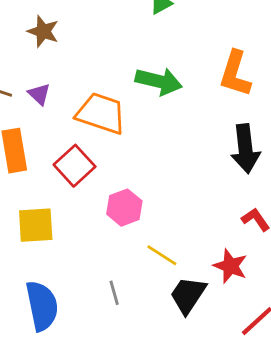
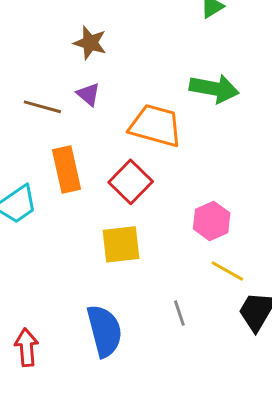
purple triangle: (39, 94) -> (88, 94), moved
pink hexagon: (124, 208) -> (212, 221), moved
yellow square: (36, 225) -> (121, 244), moved

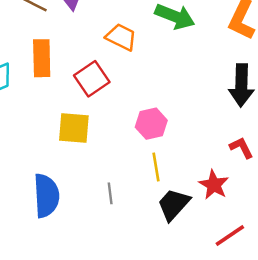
orange trapezoid: (155, 126) -> (121, 37), size x0.7
yellow line: (227, 271) -> (156, 167), turned 40

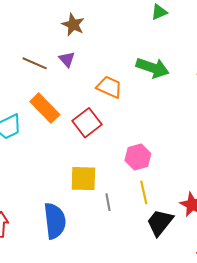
orange rectangle: (42, 58) -> (45, 108), turned -40
yellow square: (74, 128) -> (83, 179), moved
gray line: (110, 193) -> (108, 202), moved

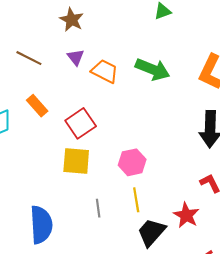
purple triangle: (67, 59) -> (76, 57), moved
orange trapezoid: (109, 87) -> (105, 71), moved
orange rectangle: (45, 108) -> (37, 106), size x0.7
yellow square: (83, 179) -> (76, 161), moved

